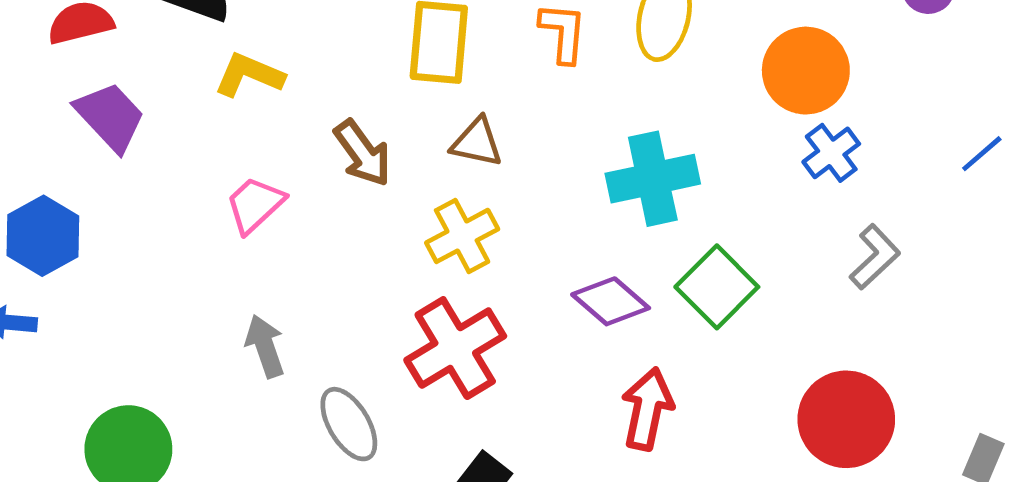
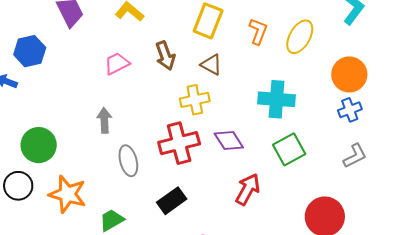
purple diamond: (611, 301) -> (229, 141), moved

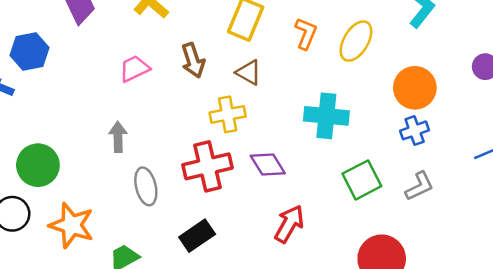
green square: (289, 149) -> (362, 180), moved

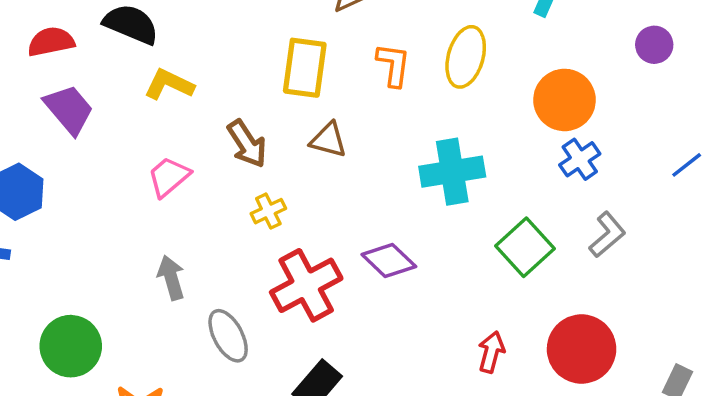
yellow cross: (228, 114) -> (268, 211), moved, size x0.7
red arrow: (289, 224) -> (491, 352), moved, size x0.7

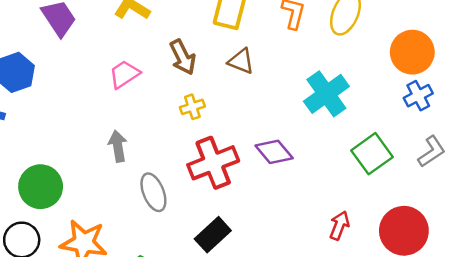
cyan cross: (452, 172) -> (326, 94), turned -33

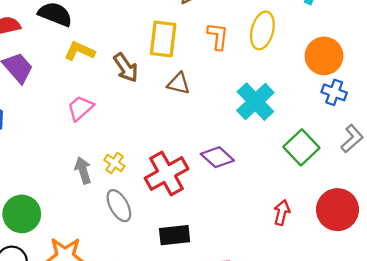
brown arrow: (183, 57) -> (126, 68), moved
blue cross: (418, 96) -> (334, 92), turned -35
yellow cross: (192, 107) -> (114, 163), moved, turned -30
black rectangle: (213, 235) -> (175, 235), turned 44

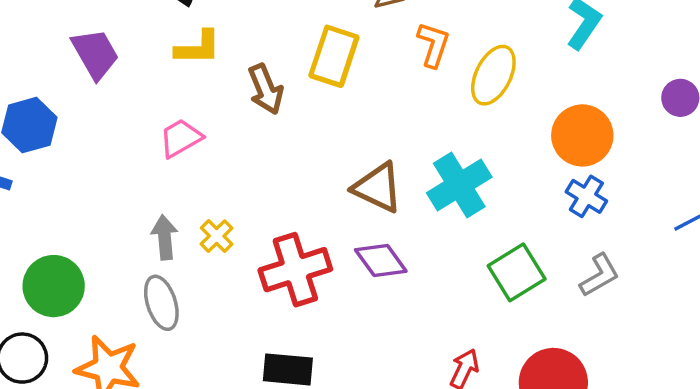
orange L-shape: (218, 36) -> (433, 45), moved
yellow L-shape: (79, 51) -> (198, 48), turned 144
brown triangle: (179, 83) -> (378, 188), moved, size x1.4
gray ellipse: (119, 206) -> (161, 303), moved

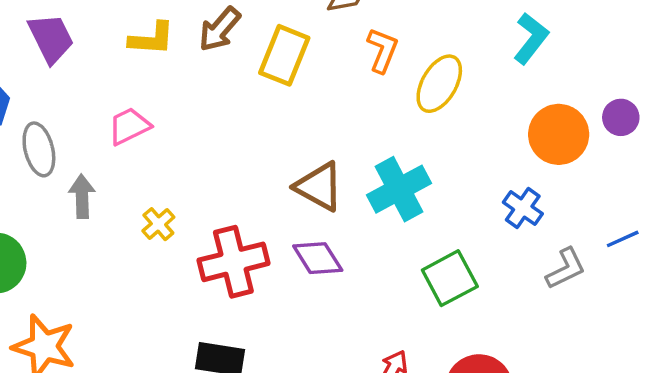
brown arrow: (266, 89) -> (220, 29), moved, turned 60
orange circle: (582, 135) -> (559, 134), moved
gray arrow: (165, 237) -> (82, 196), moved
gray L-shape: (599, 275) -> (566, 269), moved
gray ellipse: (161, 303) -> (39, 149), moved

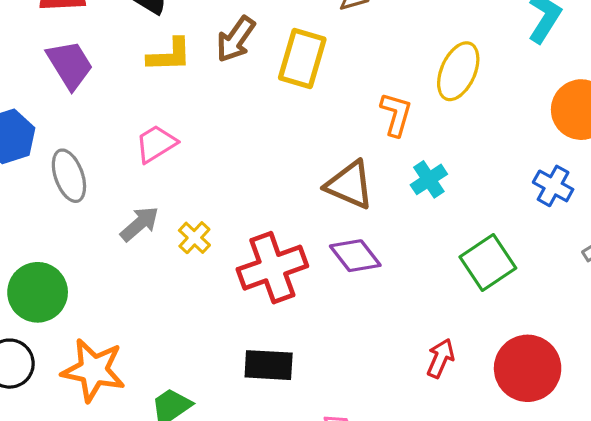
orange L-shape: (382, 50) -> (396, 114), moved
cyan cross: (399, 189) -> (429, 179), size x0.6
gray arrow: (82, 196) -> (139, 224), moved, turned 57

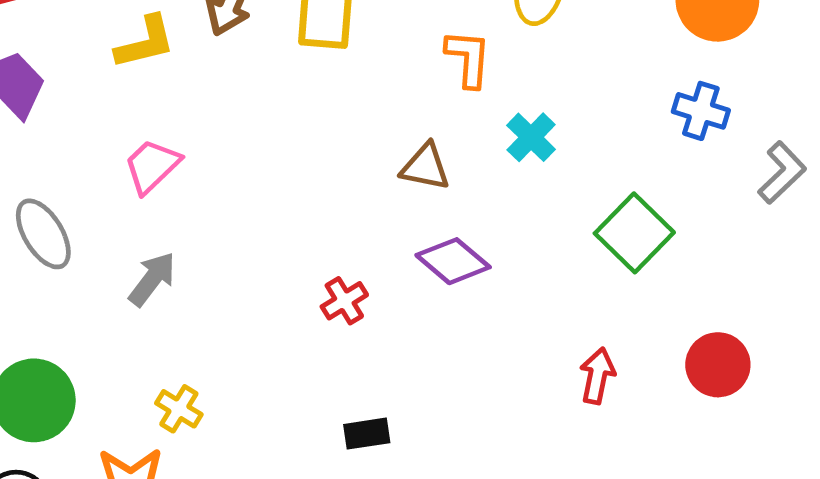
brown triangle: (350, 185) -> (425, 167), size x0.7
yellow cross: (194, 238) -> (179, 409), moved
red cross: (272, 268) -> (344, 301), size x0.5
black rectangle: (269, 365) -> (367, 434), size x0.7
red circle: (528, 368) -> (718, 365), size x0.7

